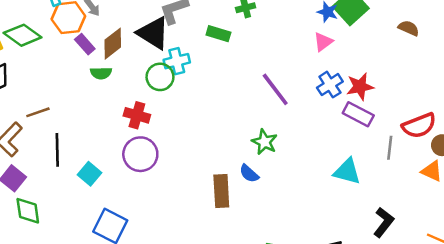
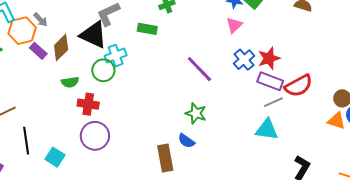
green semicircle: (101, 73) -> (70, 82), moved
red semicircle: (419, 126) -> (299, 86), moved
gray line: (390, 148) -> (273, 102), moved, turned 66

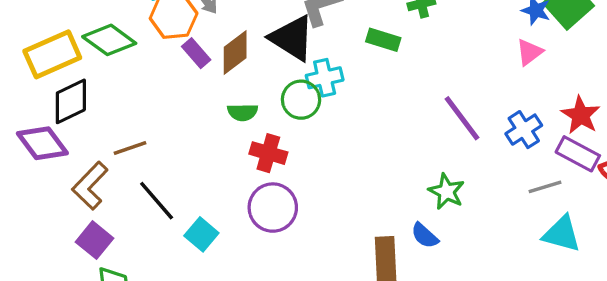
red star: (269, 58) -> (581, 115), turned -30
blue cross: (244, 60) -> (524, 130), moved
gray line: (273, 102) -> (545, 187), moved
black line: (26, 141) -> (157, 201), turned -40

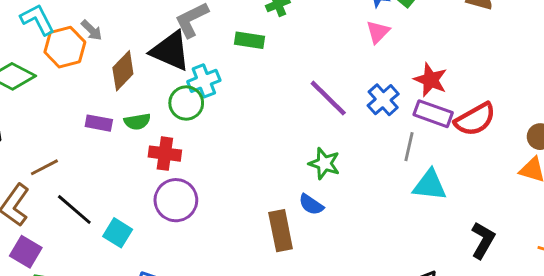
purple rectangle: (196, 53) -> (99, 123), moved, turned -30
gray line: (545, 187) -> (409, 147), turned -52

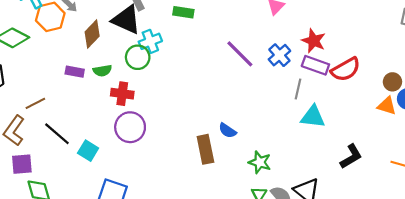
green star: (324, 164) -> (260, 162), moved
black L-shape: (483, 240) -> (351, 156), turned 30
purple square: (26, 252) -> (22, 164), turned -35

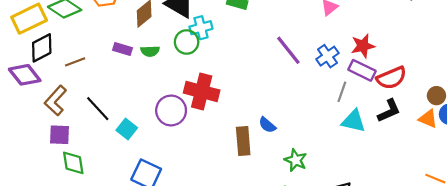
red star: (314, 41) -> (363, 46), turned 30
red cross: (122, 94) -> (202, 92), moved, size x1.5
brown line: (35, 103) -> (75, 62), moved
black L-shape: (351, 156) -> (389, 111), moved

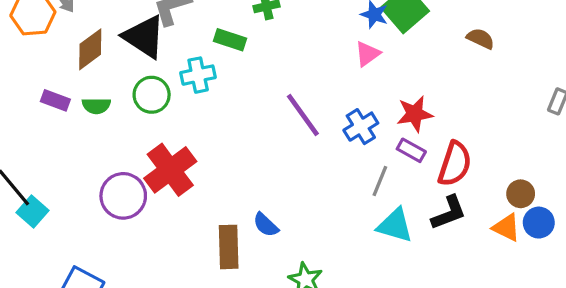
cyan cross: (201, 28) -> (198, 75), moved
purple rectangle: (362, 70) -> (411, 150), size x0.7
red semicircle: (391, 78) -> (455, 164), turned -52
red cross: (202, 92) -> (170, 170), turned 36
cyan square: (127, 129) -> (32, 212), moved

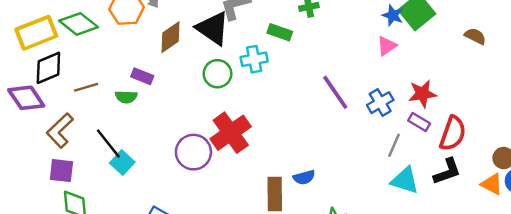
green semicircle: (96, 106) -> (126, 97), moved
blue semicircle: (266, 225) -> (304, 177), turned -60

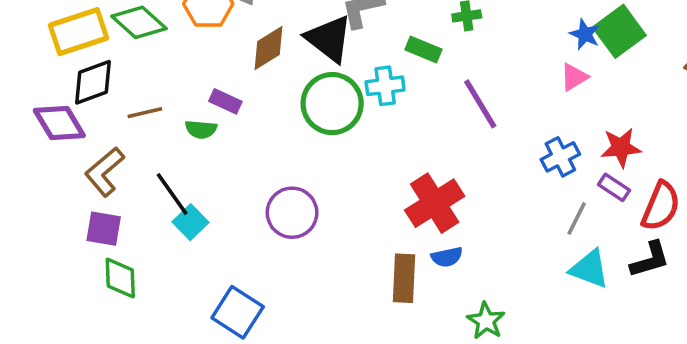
green circle: (217, 74) -> (332, 104), size x1.5
purple line: (335, 92) -> (480, 104), moved
red cross: (231, 133) -> (435, 203), moved

